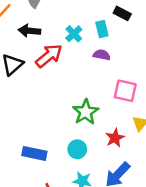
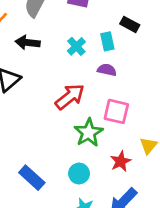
red arrow: (49, 56) -> (70, 97), moved
pink square: (125, 91) -> (116, 111), moved
blue rectangle: (34, 153) -> (32, 178), turned 30

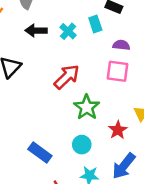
black arrow: (28, 43) -> (36, 31), moved
purple semicircle: (107, 70) -> (121, 45), moved
pink square: (116, 111) -> (117, 71), moved

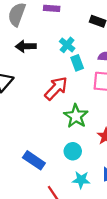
cyan rectangle: (95, 24) -> (77, 63), moved
cyan cross: (68, 31) -> (67, 45), moved

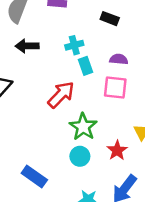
cyan cross: (67, 45) -> (74, 45), turned 35
cyan circle: (73, 151) -> (80, 156), moved

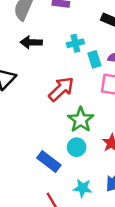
cyan rectangle: (85, 66) -> (94, 59), moved
blue rectangle: (34, 177) -> (49, 161), moved

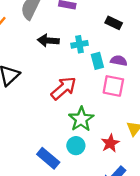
black arrow: (31, 42) -> (48, 41), moved

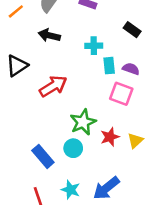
black arrow: (48, 41) -> (49, 35), moved
red arrow: (64, 88) -> (53, 86), moved
red star: (110, 143) -> (110, 137), moved

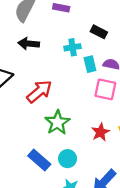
black rectangle: (132, 30) -> (99, 32), moved
green star: (83, 122) -> (57, 123), moved
cyan circle: (73, 148) -> (68, 159), moved

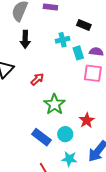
black arrow: (29, 44) -> (25, 39), turned -90
red arrow: (39, 92) -> (37, 79), size x0.6
red star: (100, 132) -> (87, 120), moved

